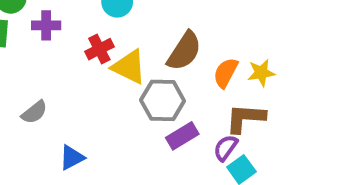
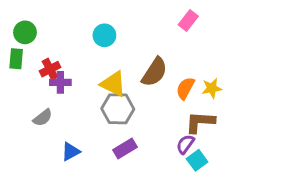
purple cross: (46, 25) -> (60, 82), moved
red cross: (99, 49) -> (50, 69), moved
gray hexagon: (163, 100) -> (118, 109), moved
purple rectangle: (182, 136) -> (125, 149), moved

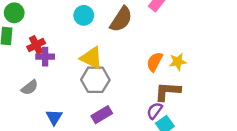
brown semicircle: (154, 72) -> (121, 19), moved
blue triangle: (71, 152) -> (54, 117), turned -30

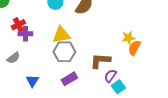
yellow triangle: (91, 58) -> (61, 35), turned -36
orange semicircle: (155, 62) -> (134, 48), moved
brown L-shape: (167, 91) -> (100, 61), moved

